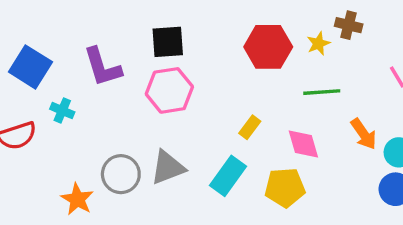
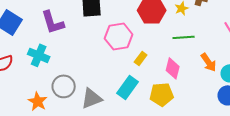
pink hexagon: (169, 90) -> (119, 36), moved
cyan cross: (62, 111) -> (39, 55), moved, size x1.5
pink diamond: (303, 144) -> (173, 68), turned 30
gray triangle: (168, 167) -> (92, 98), moved

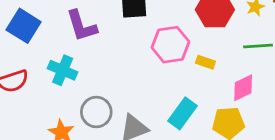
yellow rectangle: (141, 58) -> (205, 62), moved, turned 72
pink diamond: (173, 68) -> (243, 88), turned 50

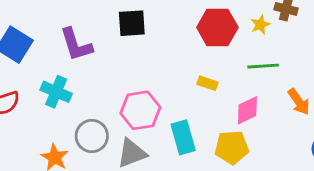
pink hexagon: (170, 45) -> (140, 110), moved
cyan rectangle: (183, 113) -> (183, 137), turned -52

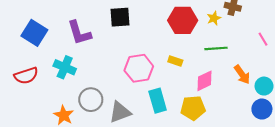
pink hexagon: (140, 110) -> (139, 68), moved

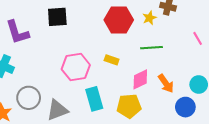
orange arrow: (242, 75) -> (166, 83), moved
blue circle: (262, 109) -> (185, 107), moved

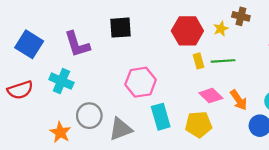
yellow rectangle: (112, 60) -> (199, 61), moved, turned 56
pink diamond: (140, 79) -> (211, 96), turned 70

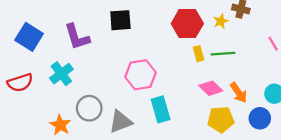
cyan cross: (61, 81) -> (61, 74), turned 30
yellow pentagon: (199, 125) -> (221, 119), moved

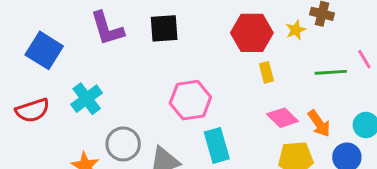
purple L-shape: (77, 37) -> (107, 28), moved
green line: (223, 54) -> (331, 72), moved

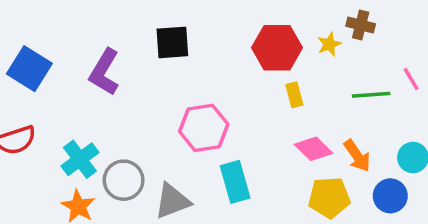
purple L-shape: (107, 28) -> (104, 72), moved, turned 48
cyan cross: (87, 99) -> (80, 159), moved

